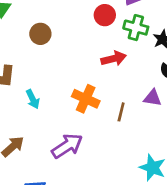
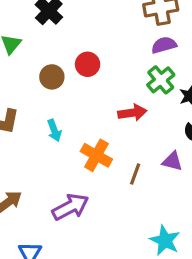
red circle: (105, 15) -> (88, 64), moved
green cross: (136, 28) -> (161, 80), turned 30
cyan arrow: (33, 99) -> (54, 130), moved

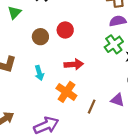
red arrow: (132, 113) -> (74, 64), moved

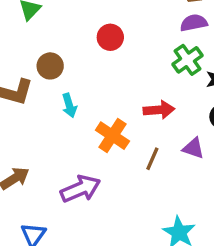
brown circle: (40, 37) -> (50, 66), moved
red arrow: (74, 64) -> (159, 110), moved

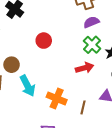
cyan arrow: (69, 105) -> (28, 86), size x1.5
red arrow: (159, 110) -> (85, 68), moved

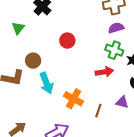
green cross: (92, 45) -> (114, 50), turned -30

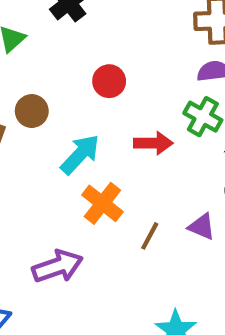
red arrow: (104, 72) -> (153, 143), moved
cyan arrow: (46, 83) -> (80, 154), moved, turned -125

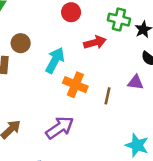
red circle: (109, 81) -> (71, 12), moved

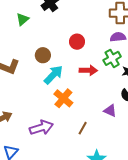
green cross: (119, 20) -> (112, 58), turned 30
brown circle: (21, 43) -> (43, 55), moved
brown line: (107, 96) -> (83, 128), moved

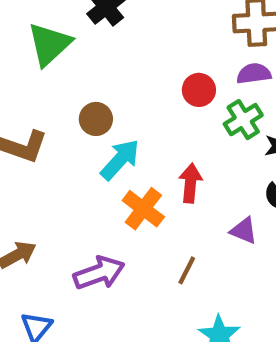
green triangle: (22, 19) -> (49, 44), size x1.6
red circle: (77, 42) -> (199, 90), moved
red arrow: (88, 70) -> (190, 183), moved, turned -84

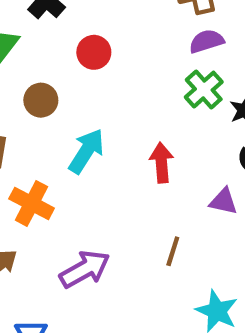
red circle: (199, 90) -> (94, 52), moved
brown circle: (96, 119) -> (41, 100), moved
orange cross: (143, 209) -> (32, 203), moved

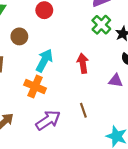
orange cross: (32, 203) -> (35, 87), moved
brown line: (173, 251) -> (83, 110), moved, turned -32

